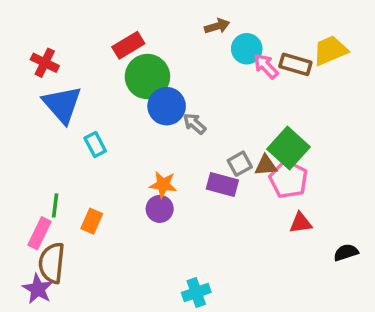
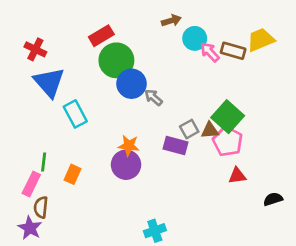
cyan rectangle: (95, 144) -> (75, 114), size x1.4
purple circle: (160, 209) -> (126, 165), size x1.4
brown semicircle: (52, 263) -> (41, 207), size x0.7

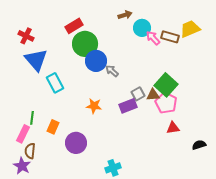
purple rectangle: (175, 146) -> (128, 106), turned -36
purple circle: (126, 165) -> (76, 143), moved

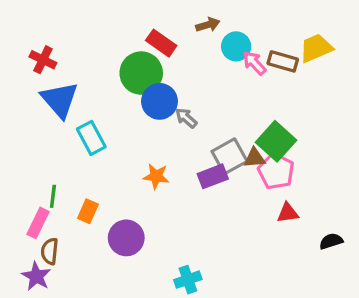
red rectangle: (74, 26) -> (161, 43), moved, turned 66
gray square: (138, 94) -> (229, 156), size x1.5

